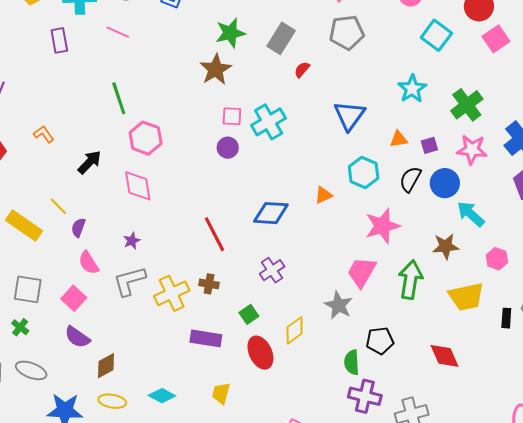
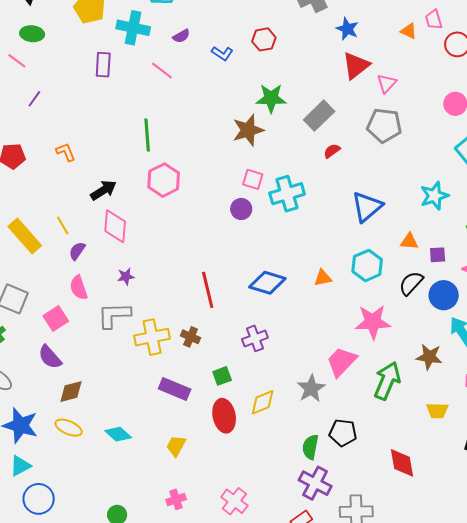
pink diamond: (138, 186) -> (115, 226), moved
yellow trapezoid: (466, 297) -> (437, 411), size x0.6

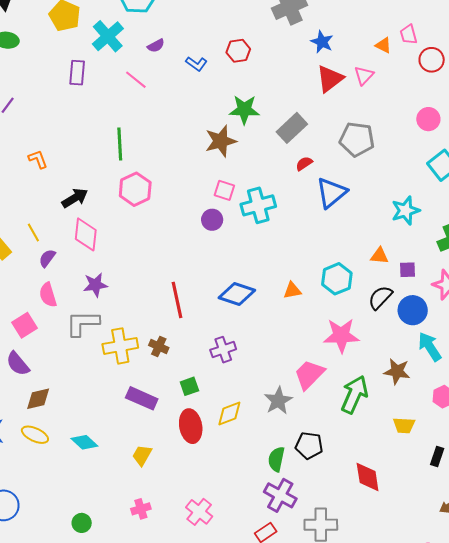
cyan cross: (133, 28) -> (108, 36), turned 36
pink triangle: (387, 83) -> (364, 75), moved
blue triangle: (367, 207) -> (331, 193), moved
purple star: (126, 276) -> (95, 285), size x1.4

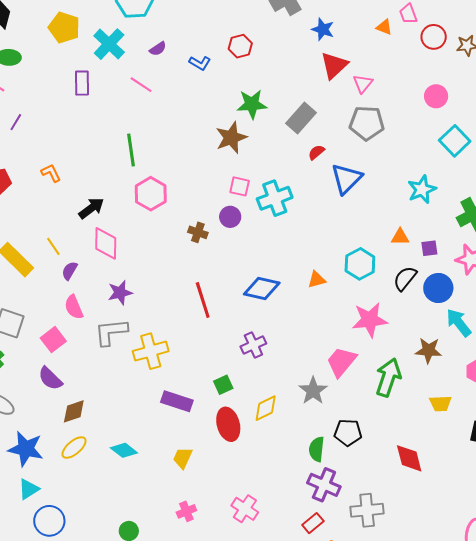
pink triangle: (364, 75) -> (363, 84), moved
brown cross: (159, 347) -> (198, 232), moved
yellow ellipse: (35, 435) -> (74, 448), turned -60

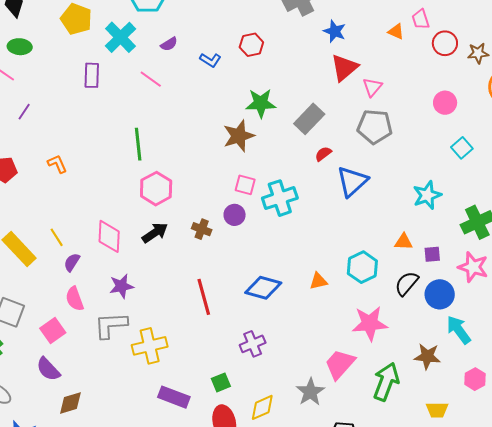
cyan square: (455, 141) -> (462, 148), size x0.7
black arrow: (91, 208) -> (155, 233), moved

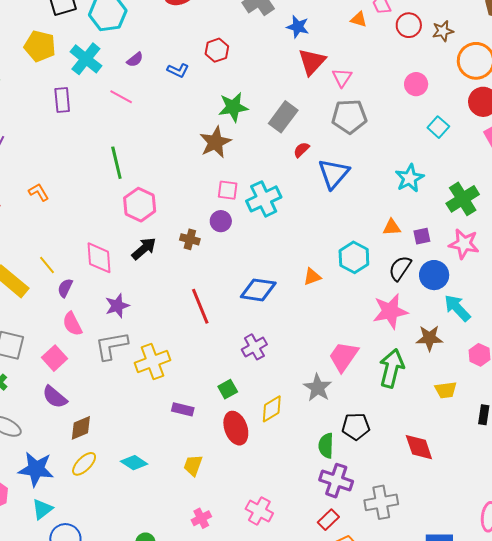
pink star: (370, 323) -> (390, 311), moved
purple rectangle: (174, 397) -> (183, 409), size x0.7

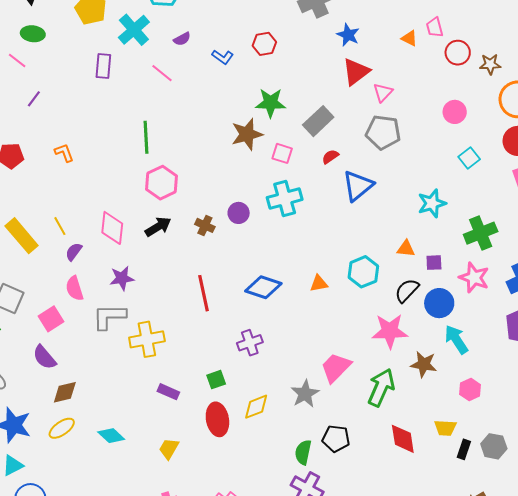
pink square: (228, 190) -> (282, 153), moved
yellow trapezoid: (446, 390) -> (445, 428), moved
red diamond: (419, 447) -> (403, 439), moved

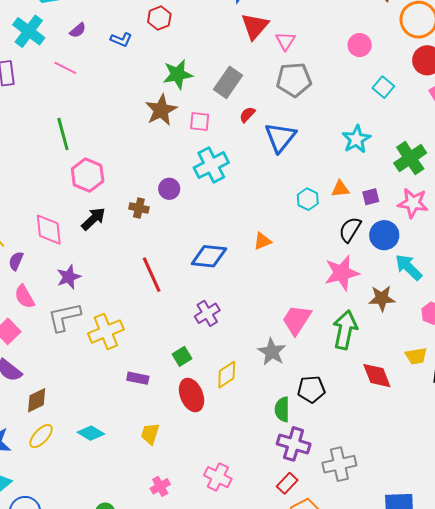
cyan hexagon: (363, 272) -> (308, 199), moved, size x0.7

